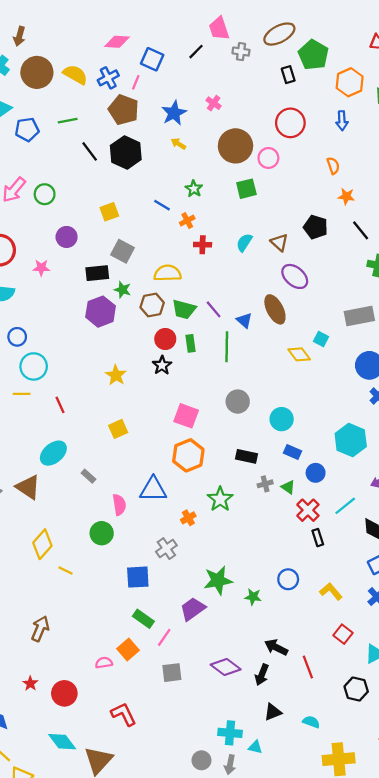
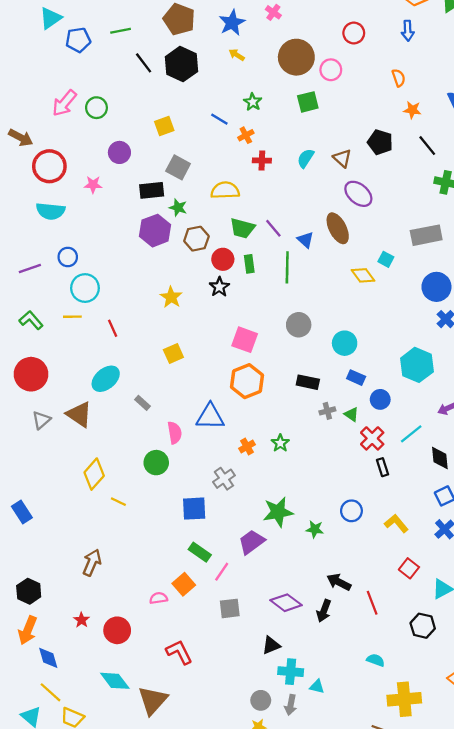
red circle: (290, 123) -> (354, 33), size x0.7
brown hexagon: (152, 305) -> (196, 239), moved
green star: (220, 499) -> (280, 443), moved, size x0.7
black triangle: (273, 712) -> (271, 645), moved

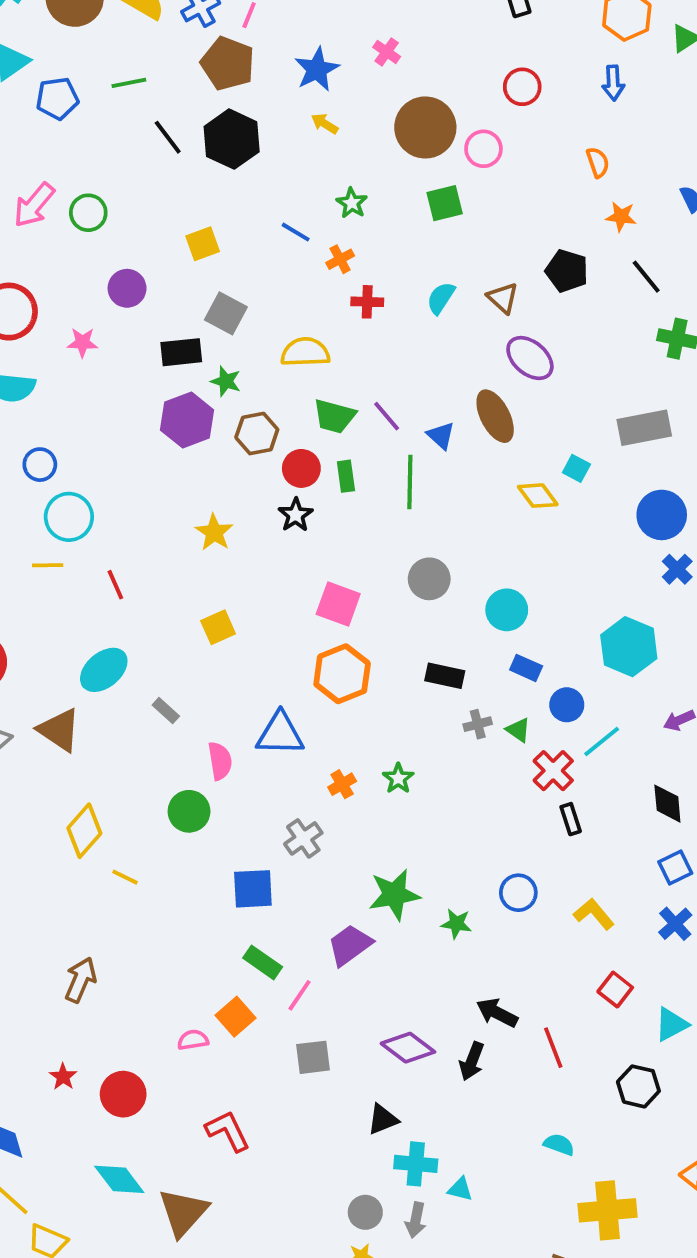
cyan line: (411, 434) -> (602, 742), moved

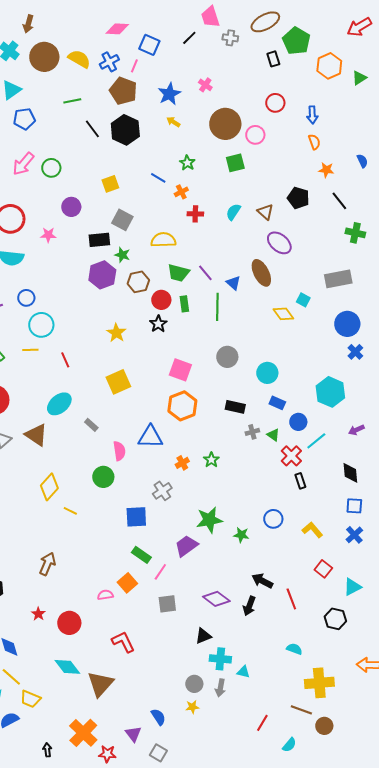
blue arrow: (613, 83) -> (312, 115), moved
blue pentagon: (57, 98) -> (24, 119), moved
yellow square: (218, 627) -> (118, 382), size x1.4
blue square: (675, 867) -> (354, 506), turned 30

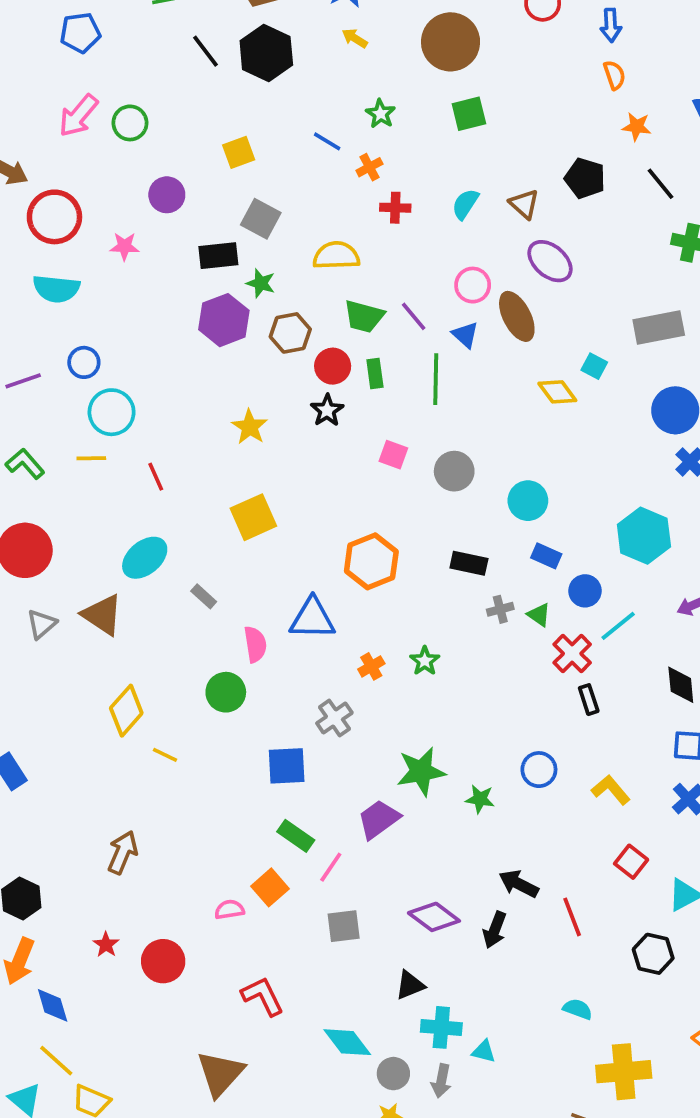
pink circle: (255, 135) -> (473, 285), moved
pink square: (180, 370) -> (393, 455), moved, size x0.7
cyan diamond: (67, 667) -> (347, 1042), moved

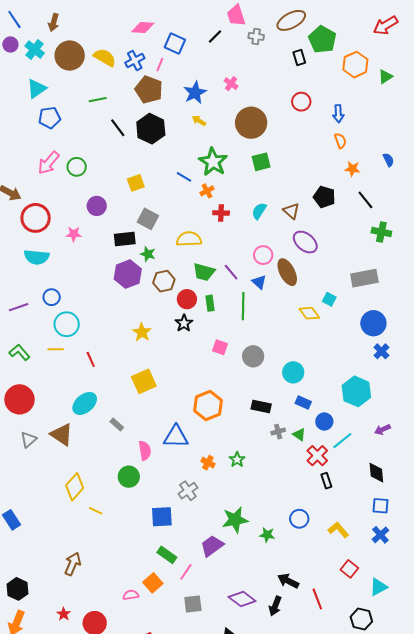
green star: (381, 114) -> (213, 162), size x1.8
orange cross: (371, 666) -> (208, 463), turned -32

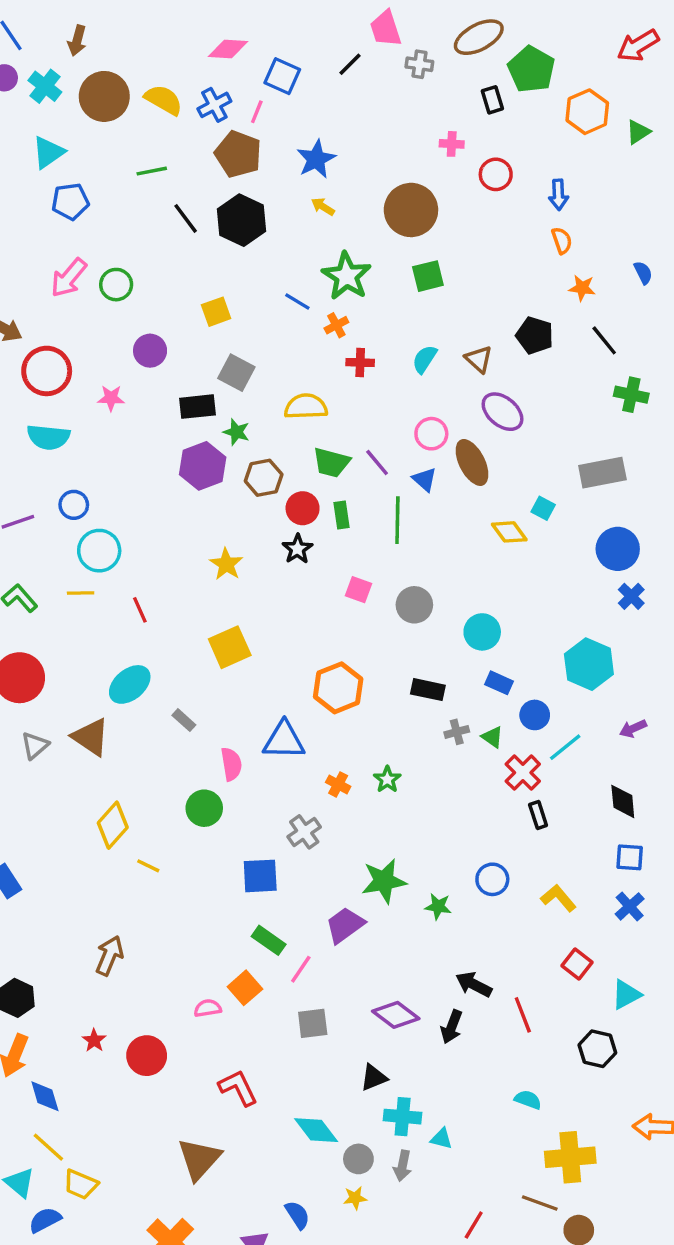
pink cross: (231, 84) -> (452, 144), moved, turned -32

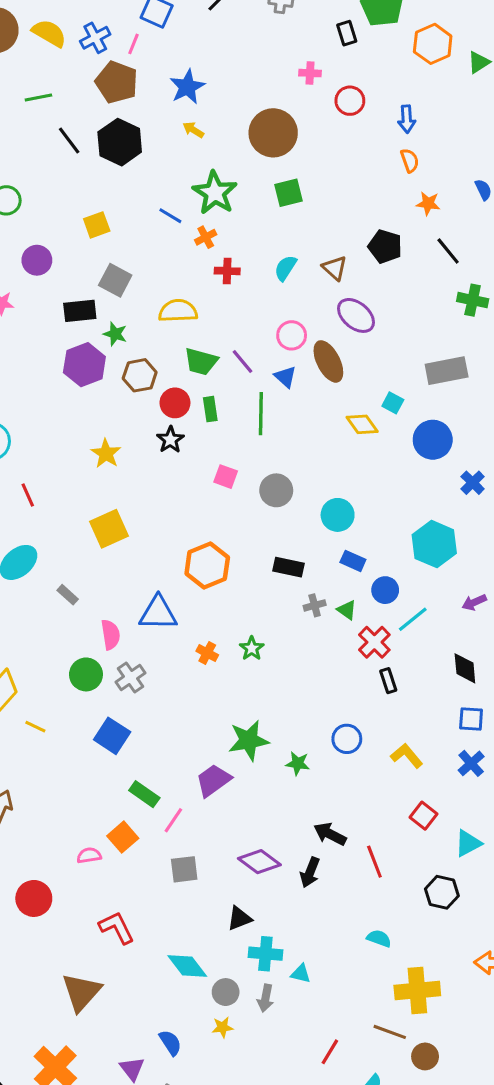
blue circle: (618, 549) -> (433, 440), moved
gray cross: (304, 832) -> (130, 678), moved
blue square: (260, 876) -> (112, 736), moved, turned 36

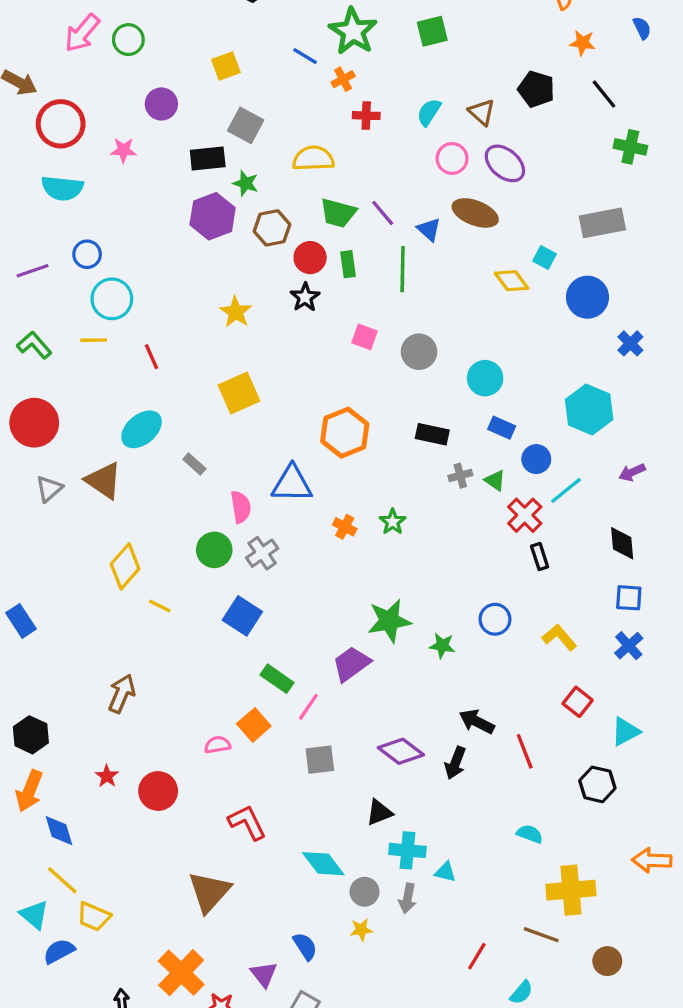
pink circle: (292, 335) -> (452, 158), moved
brown ellipse: (328, 361) -> (475, 213), turned -42
brown circle: (425, 1056) -> (607, 961), moved

